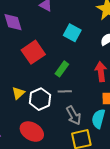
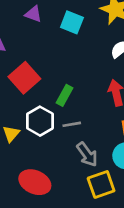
cyan square: (72, 33) -> (72, 22), moved
white hexagon: (40, 99) -> (40, 121), moved

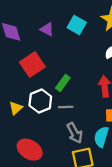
purple triangle: (33, 14) -> (47, 29), moved

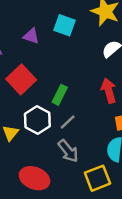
gray line: (66, 107) -> (68, 122), turned -32
gray arrow: (75, 133) -> (68, 151), moved

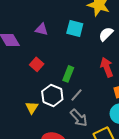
cyan square: (64, 25) -> (75, 28), moved
red square: (21, 79) -> (37, 64), size x0.6

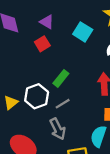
red square: (37, 64) -> (42, 44), moved

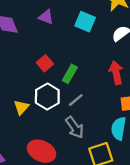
red square: (42, 44) -> (45, 63), moved

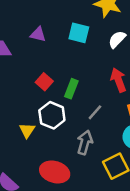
gray line: (76, 100) -> (95, 112), moved
gray arrow: (75, 127) -> (85, 142), turned -120

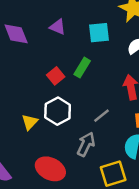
cyan square: (79, 33) -> (99, 33), turned -30
green rectangle: (71, 89) -> (82, 68), moved

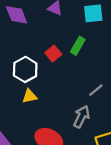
white hexagon: (58, 111) -> (25, 69), moved
yellow triangle: (30, 122) -> (30, 96), turned 35

